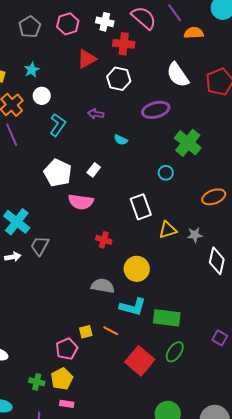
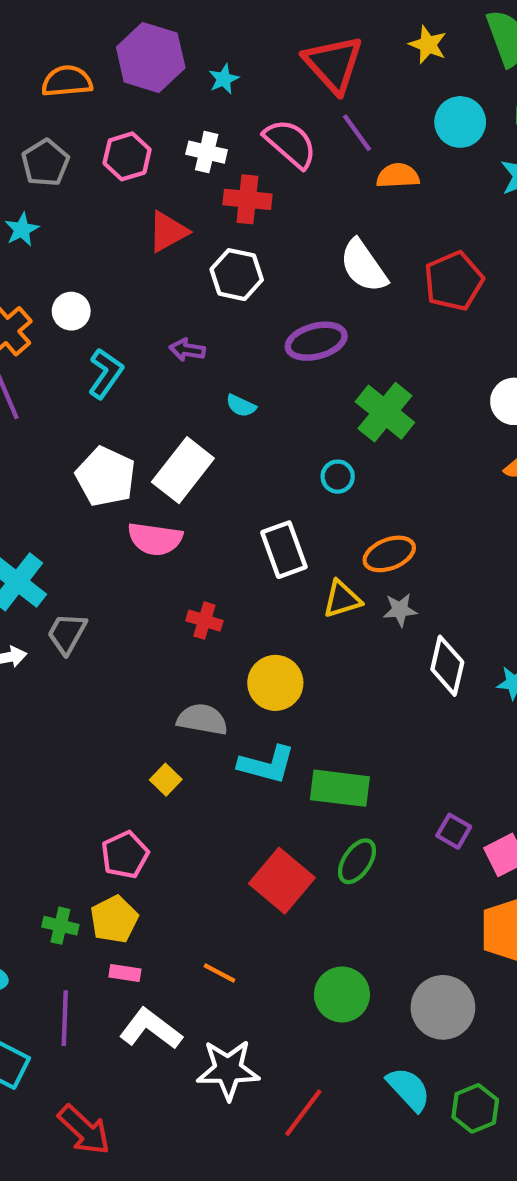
cyan star: (32, 70) -> (22, 229), moved
white rectangle: (94, 170) -> (183, 470), size x2.0
orange ellipse: (214, 197) -> (389, 554), moved
orange line: (111, 331) -> (219, 973), moved
yellow square: (86, 332) -> (166, 780), moved, turned -32

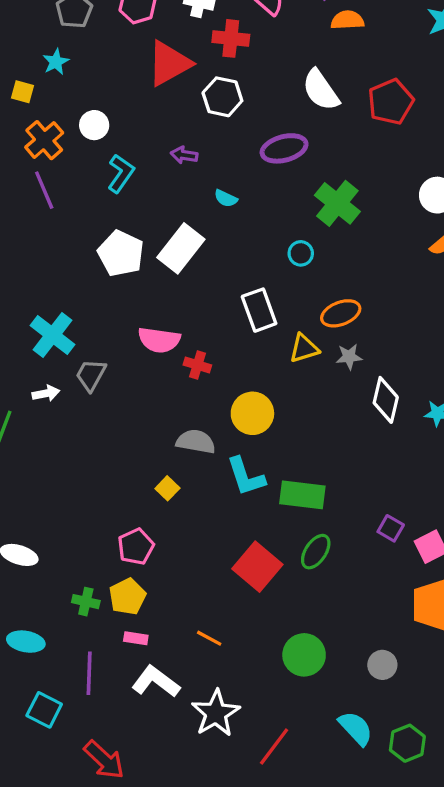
red triangle: (168, 232) -> (169, 63), size x1.4
pink semicircle: (155, 539) -> (159, 340), moved
cyan L-shape: (267, 765) -> (246, 477), turned 57
gray circle: (443, 1007) -> (382, 665), size x0.6
white star: (228, 1070) -> (216, 713), turned -30

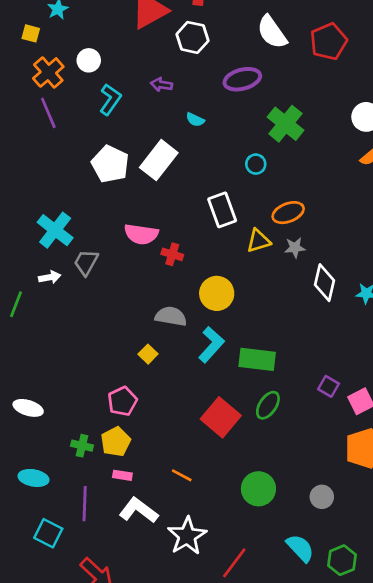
cyan L-shape: (246, 477) -> (211, 345), turned -120

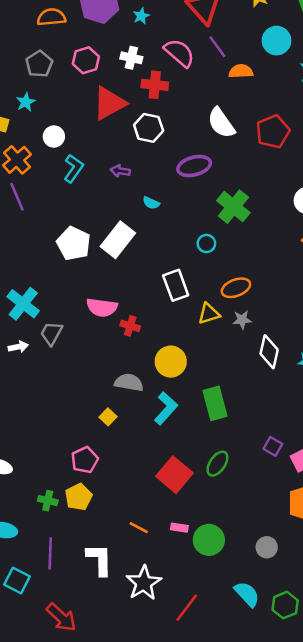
white circle: (89, 60) -> (54, 136), moved
cyan L-shape: (110, 99) -> (74, 168), moved
green rectangle: (257, 359) -> (215, 403), moved, turned 68
pink rectangle: (122, 475) -> (179, 528), moved
white L-shape: (139, 510) -> (99, 560), turned 52

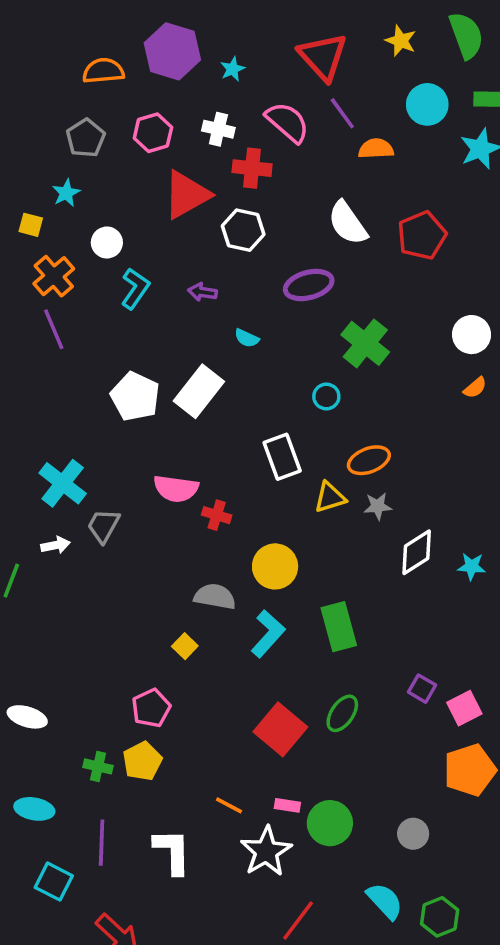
white diamond: (269, 352) -> (417, 552), turned 44
white star: (144, 583) -> (266, 851), moved

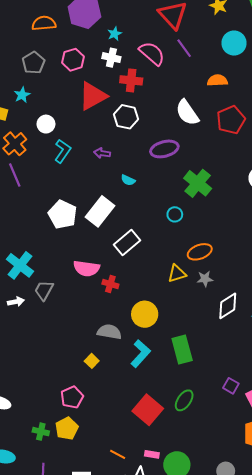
cyan star: (233, 69) -> (115, 34), moved
orange semicircle: (376, 149) -> (217, 80), moved
white rectangle: (282, 457) -> (127, 242), moved, turned 70

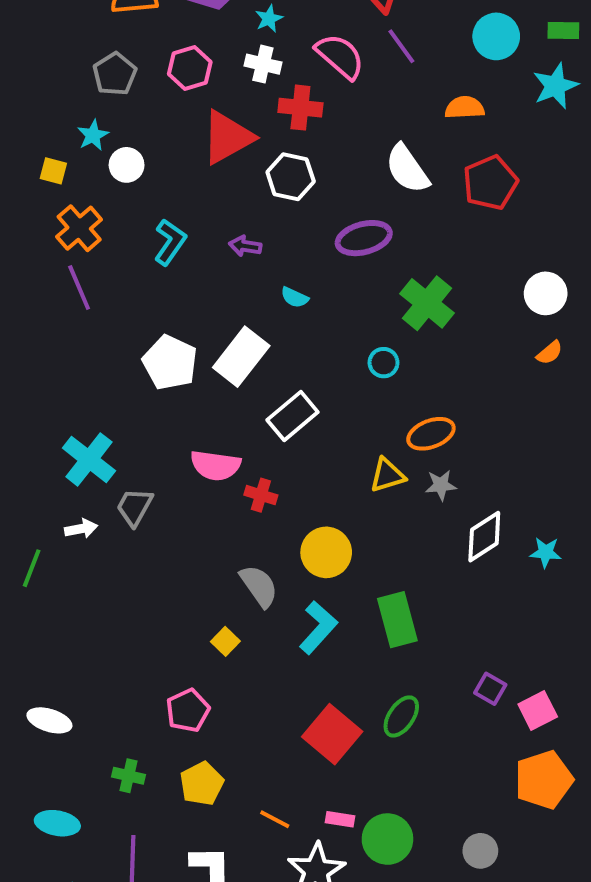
white circle: (46, 124) -> (127, 165), moved
gray semicircle: (109, 332) -> (259, 586), turned 45
yellow pentagon: (67, 428) -> (202, 784), moved

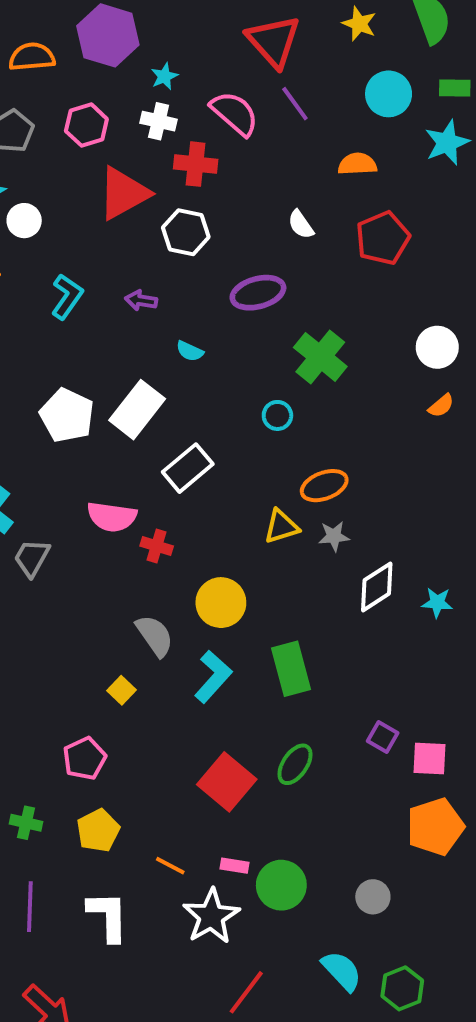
white semicircle: (407, 169) -> (301, 224), size x0.6
pink square: (538, 711) -> (429, 758), turned 30

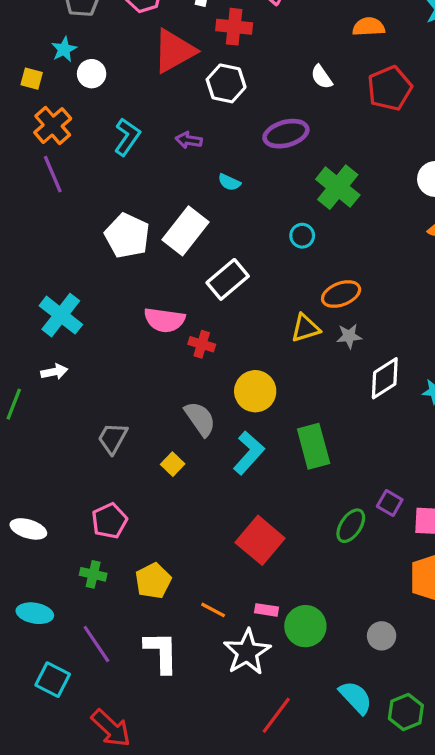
gray trapezoid: (32, 558) -> (113, 438), moved
pink pentagon: (84, 758) -> (109, 521), moved
green ellipse: (295, 764) -> (351, 526), moved
purple line: (30, 907) -> (96, 644), turned -36

